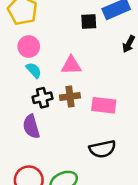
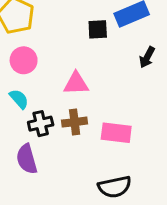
cyan semicircle: (34, 70) -> (19, 99), moved

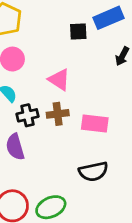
pink triangle: (76, 83) -> (59, 80), turned 35

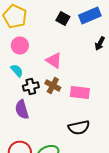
black square: (78, 32) -> (63, 18), moved, turned 32
brown cross: (58, 114) -> (53, 86), turned 35

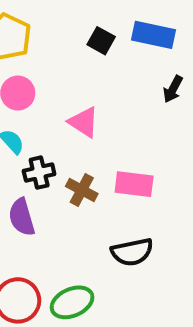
blue rectangle: (90, 16) -> (153, 35), turned 35
brown cross: (53, 86) -> (82, 190), moved

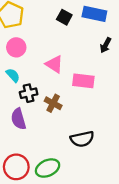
pink rectangle: (134, 184) -> (83, 81), moved

